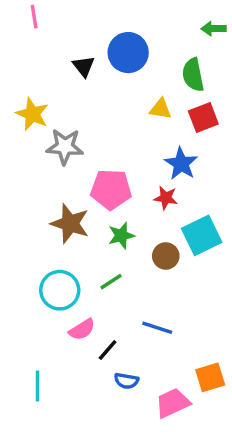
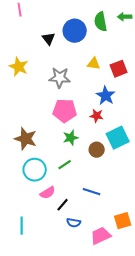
green semicircle: (193, 75) -> (101, 22), moved
gray star: (65, 147) -> (60, 78), moved
brown star: (70, 224) -> (26, 139), moved

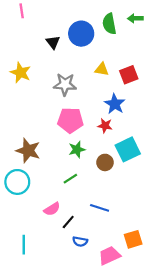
cyan circle: (35, 170) -> (17, 182), moved

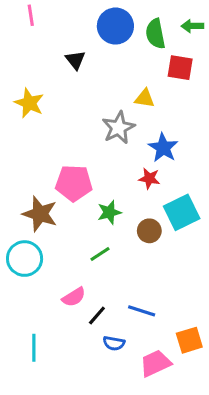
blue circle: (81, 34) -> (115, 26), moved
red square: (129, 75) -> (180, 68), moved, turned 30
gray star: (65, 84) -> (118, 128), moved, turned -30
pink pentagon: (70, 120) -> (74, 183), moved
blue line: (100, 208) -> (142, 311), moved

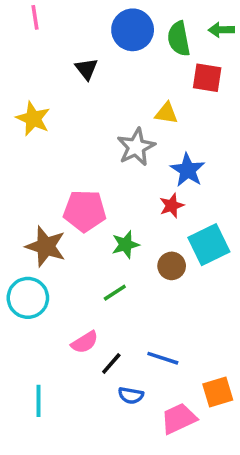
red star: (149, 178) -> (172, 206), turned -30

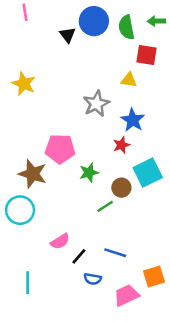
black triangle: (86, 69) -> (68, 35), moved
yellow triangle: (166, 113) -> (129, 80), moved
green line: (115, 293) -> (105, 206), moved

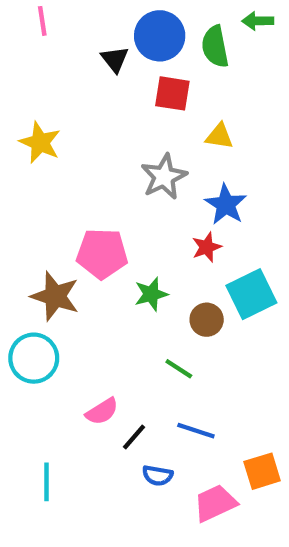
green arrow: (156, 21) -> (258, 21), moved
red square: (146, 55) -> (172, 93), moved
green line: (105, 206) -> (179, 369), moved, turned 66

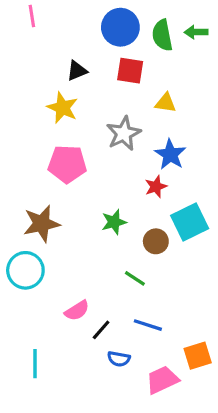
green arrow: (258, 21) -> (196, 32), moved
black triangle: (115, 59) -> (77, 71), moved, turned 45
yellow star: (40, 143) -> (62, 108), moved
pink pentagon: (102, 254) -> (67, 164), moved
brown star: (55, 296) -> (42, 224), turned -30

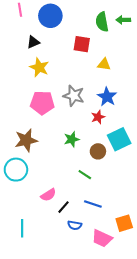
blue circle: (120, 27) -> (50, 16), moved
black triangle: (77, 71) -> (33, 42), moved
gray star: (124, 133) -> (74, 96), moved, turned -30
pink trapezoid: (162, 380) -> (102, 238), turned -130

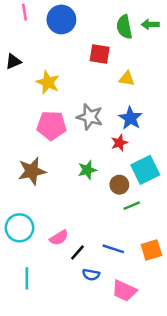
black triangle: (33, 42) -> (13, 61), moved
cyan circle: (16, 170) -> (20, 228), moved
green line: (85, 175) -> (132, 206), moved, turned -56
orange square: (124, 223) -> (151, 250), moved

